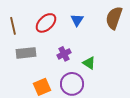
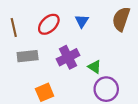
purple cross: (64, 54) -> (68, 57), size x1.5
purple circle: (72, 84) -> (106, 89), moved

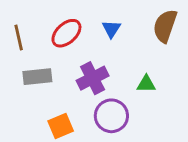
green triangle: (95, 67) -> (146, 84), moved, turned -32
purple circle: (106, 89) -> (111, 116), moved

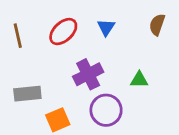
brown semicircle: (165, 26) -> (157, 25), size x0.7
gray rectangle: (37, 77) -> (27, 94), moved

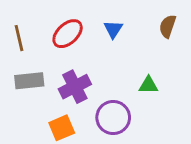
purple cross: (88, 74) -> (75, 87), moved
gray rectangle: (27, 94) -> (29, 81), moved

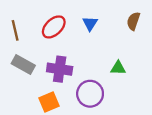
gray rectangle: (29, 81) -> (23, 64), turned 35
purple cross: (75, 87) -> (60, 69), turned 35

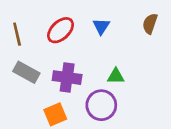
green triangle: (118, 68) -> (116, 76), moved

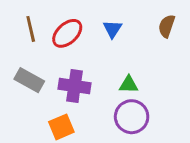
brown line: (17, 34) -> (31, 29), moved
purple circle: (101, 105) -> (132, 117), moved

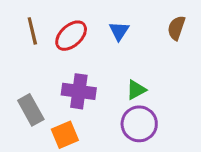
gray rectangle: (29, 80) -> (31, 110), moved, turned 32
green triangle: (129, 85) -> (136, 90), turned -30

